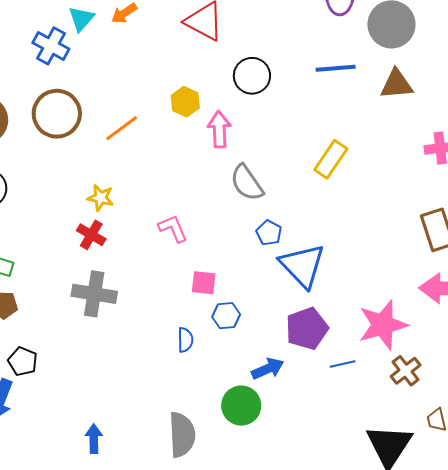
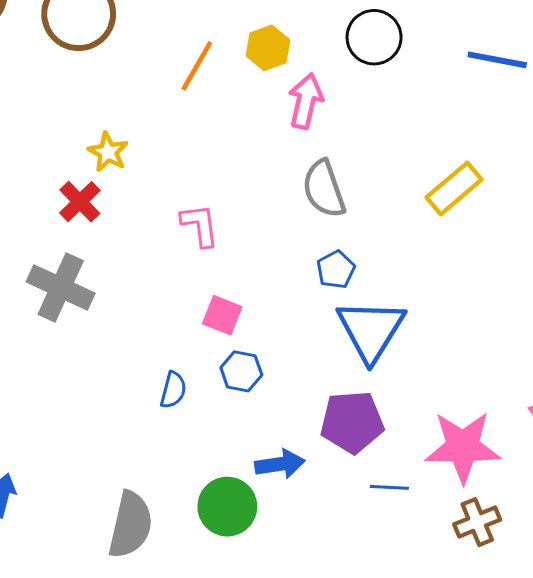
orange line: (122, 128) -> (197, 66), moved, turned -39

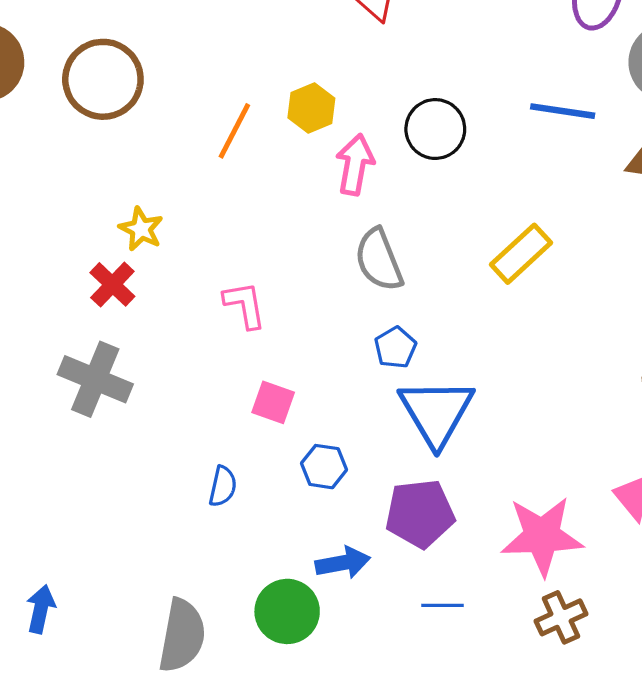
black circle: (374, 37) -> (435, 129), moved
blue hexagon: (241, 371) -> (324, 467), moved
blue line: (389, 487) -> (443, 605), moved

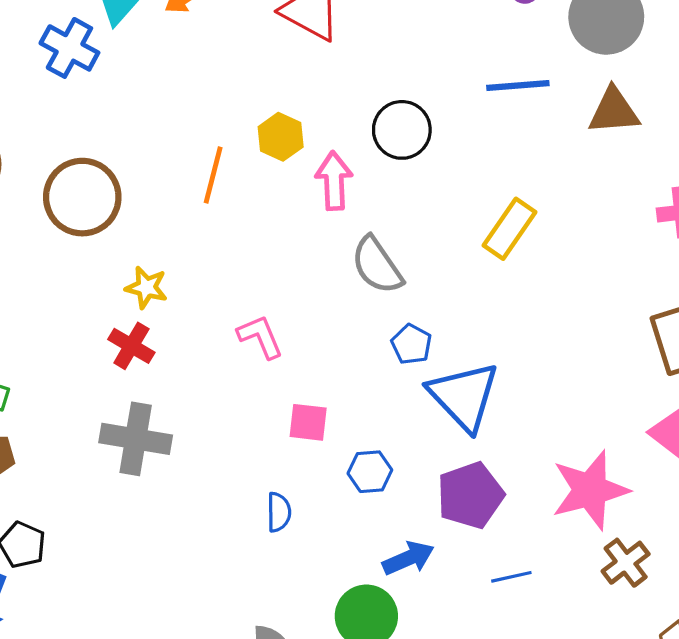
brown circle: (103, 79) -> (82, 197), moved

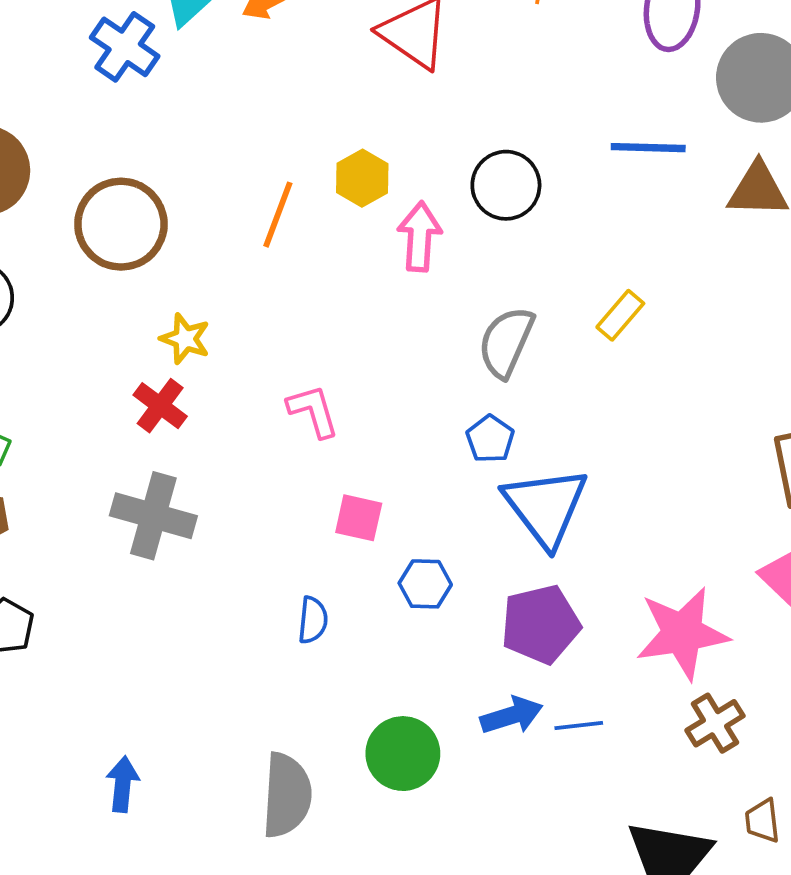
yellow rectangle: (510, 229) -> (620, 315), size x0.7
gray semicircle: (377, 265) -> (506, 342), moved, turned 52
blue arrow: (408, 558) -> (512, 715), moved

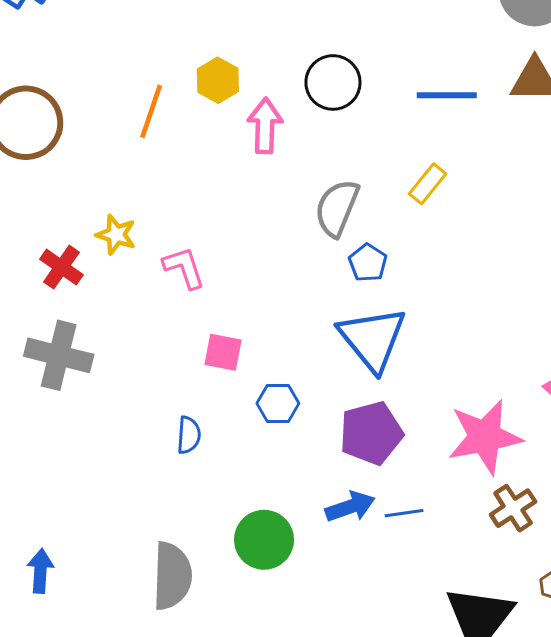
blue line: (648, 148) -> (447, 95), moved
yellow star: (185, 339) -> (116, 235), moved
blue pentagon: (490, 439) -> (368, 263), moved

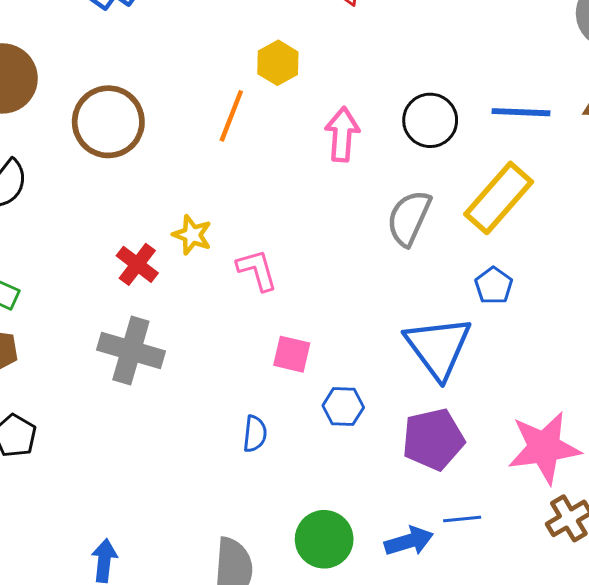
yellow hexagon: (218, 80) -> (278, 63), moved
black circle: (333, 82) -> (430, 120), moved
yellow rectangle: (428, 184) -> (499, 198), size x1.8
blue pentagon: (368, 263) -> (494, 286), moved
blue arrow: (350, 507) -> (409, 541), moved

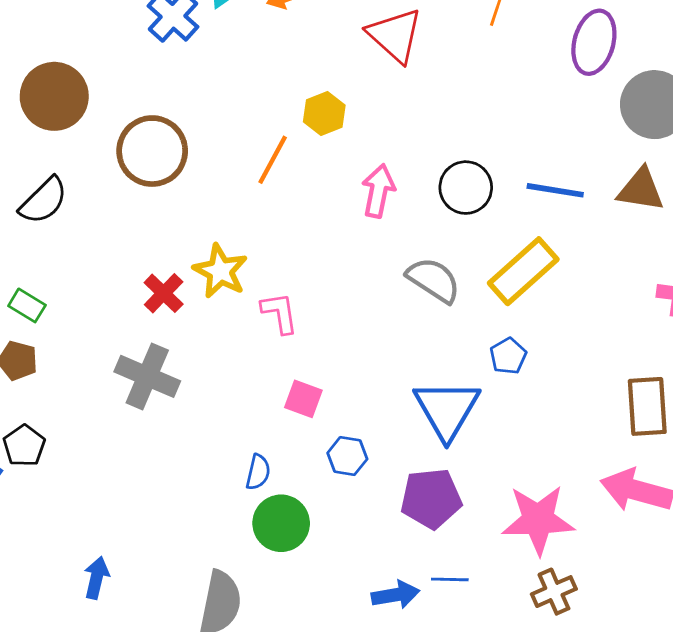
gray semicircle: (409, 218) -> (434, 280), turned 92
yellow star: (192, 235) -> (220, 271), size x1.4
green circle: (324, 539) -> (281, 523), moved

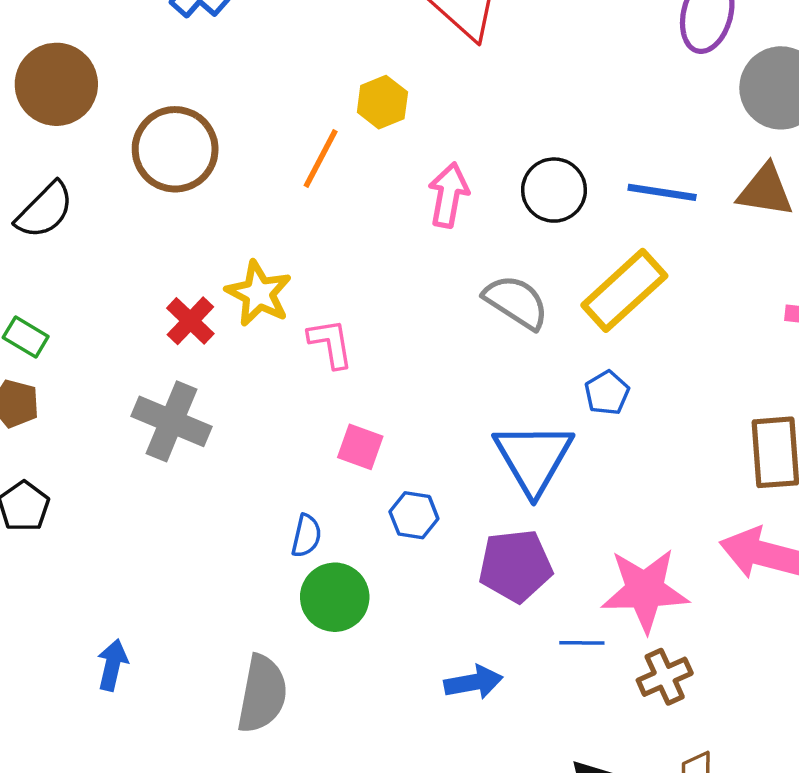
blue line: (450, 579) -> (582, 643), moved

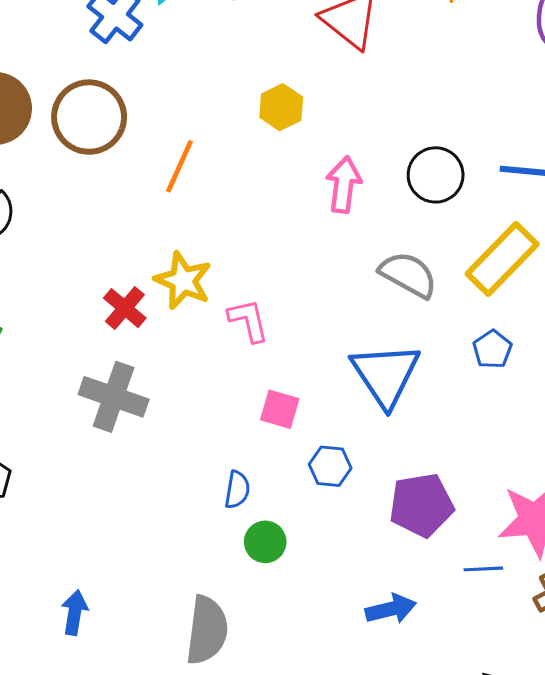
brown circle: (175, 149) -> (89, 117), moved
orange line: (321, 158) -> (180, 166), moved
blue triangle: (533, 458) -> (386, 375), moved
green circle: (335, 597) -> (265, 542), size x0.7

